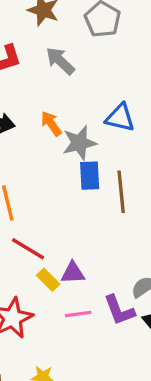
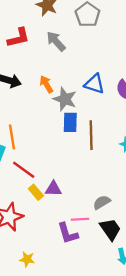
gray star: (79, 143) -> (65, 99), turned 30
purple L-shape: (119, 310) -> (68, 233), moved
pink line: (78, 314) -> (80, 219), moved

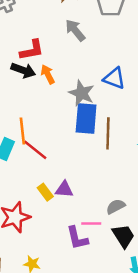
red L-shape: (18, 38) -> (32, 50), moved
orange arrow: (46, 84) -> (48, 74), moved
blue rectangle: (70, 122) -> (86, 119), size x1.4
red line: (24, 170) -> (35, 150), moved

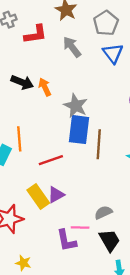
red L-shape: (32, 50) -> (35, 34), moved
blue triangle: (114, 78) -> (113, 53), moved, turned 30
red line: (35, 150) -> (51, 160), moved, turned -60
purple triangle: (64, 189) -> (56, 195), turned -36
yellow rectangle: (45, 192) -> (38, 197), size x1.5

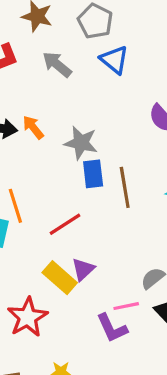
blue rectangle: (79, 130) -> (93, 174), size x0.7

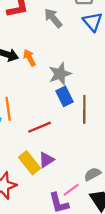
gray star: (81, 143) -> (60, 74), turned 30
blue rectangle: (93, 174) -> (64, 96), turned -30
pink line: (126, 306) -> (71, 190), turned -35

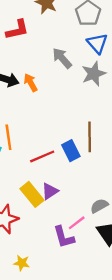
gray arrow: (53, 18) -> (62, 58), moved
gray star: (60, 74) -> (94, 74), moved
blue rectangle: (64, 96) -> (71, 151), moved

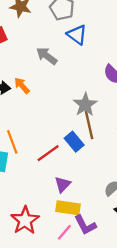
gray star: (94, 74) -> (85, 105), moved
yellow rectangle: (32, 194) -> (68, 208), moved, turned -30
pink line: (77, 223) -> (64, 232), moved

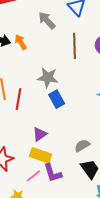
gray star: (85, 105) -> (48, 78), moved, turned 30
brown line: (89, 125) -> (75, 46), moved
red line: (48, 153) -> (19, 99), moved, turned -55

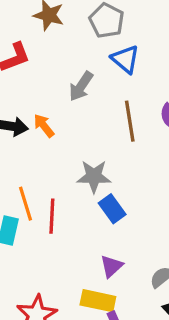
gray arrow: (47, 20) -> (81, 86), turned -96
purple triangle: (40, 134) -> (111, 266), moved

